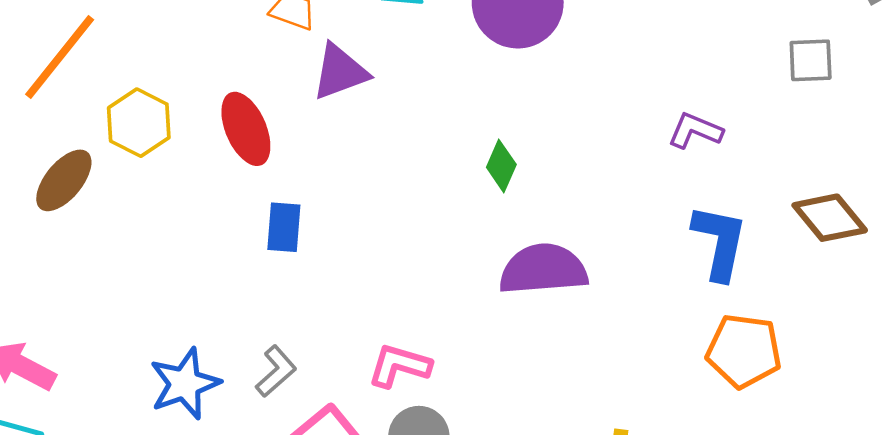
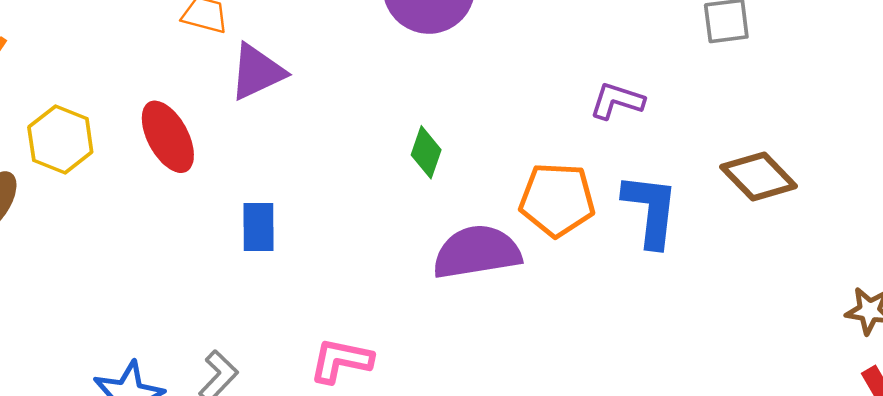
blue rectangle: (284, 227) -> (258, 227), moved
orange pentagon: (744, 351) -> (557, 200), moved

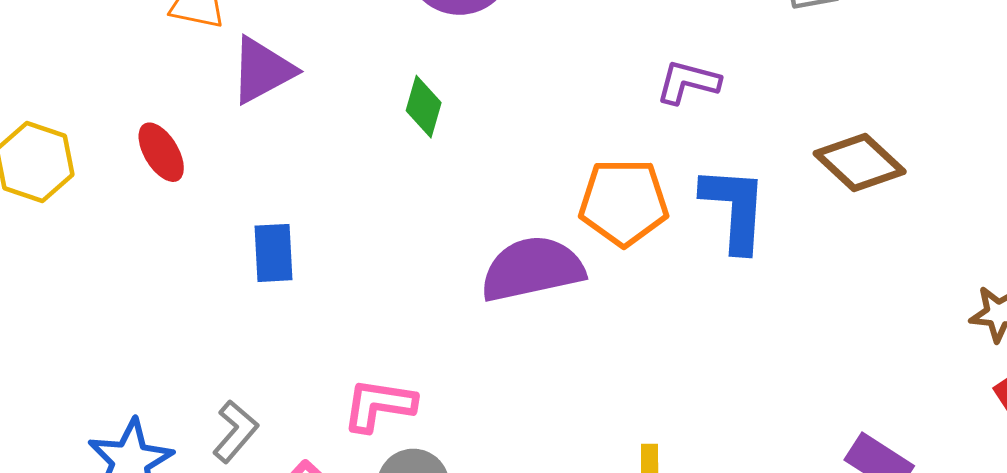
red ellipse: (168, 137) -> (161, 152), size x0.7
green diamond: (426, 152) -> (424, 107), moved

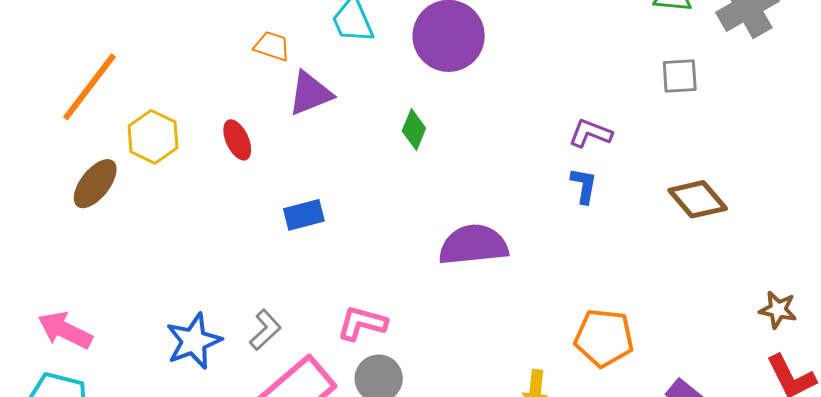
orange pentagon: (624, 202) -> (604, 338), moved
blue L-shape: (734, 209) -> (584, 186), moved, size x0.6
blue rectangle: (274, 253) -> (304, 215), turned 72

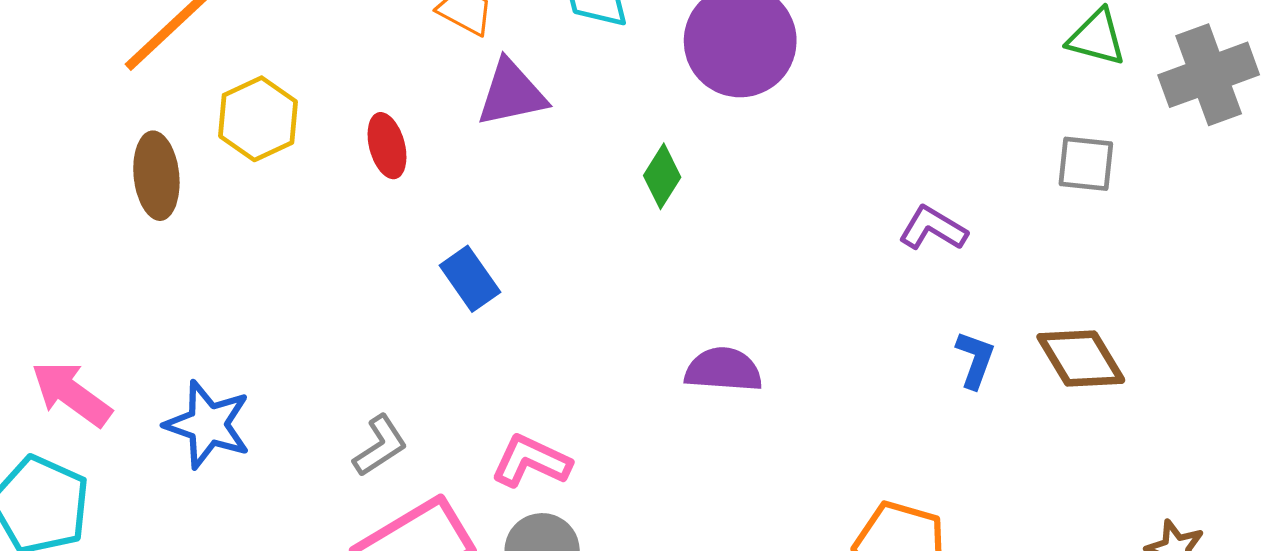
brown ellipse: (95, 184) -> (156, 176), turned -54
blue L-shape: (584, 186) -> (975, 360), moved
blue rectangle: (304, 215) -> (470, 279), turned 60
purple semicircle: (473, 245) -> (723, 370), size x0.7
blue star: (194, 341) -> (208, 425), moved, turned 30

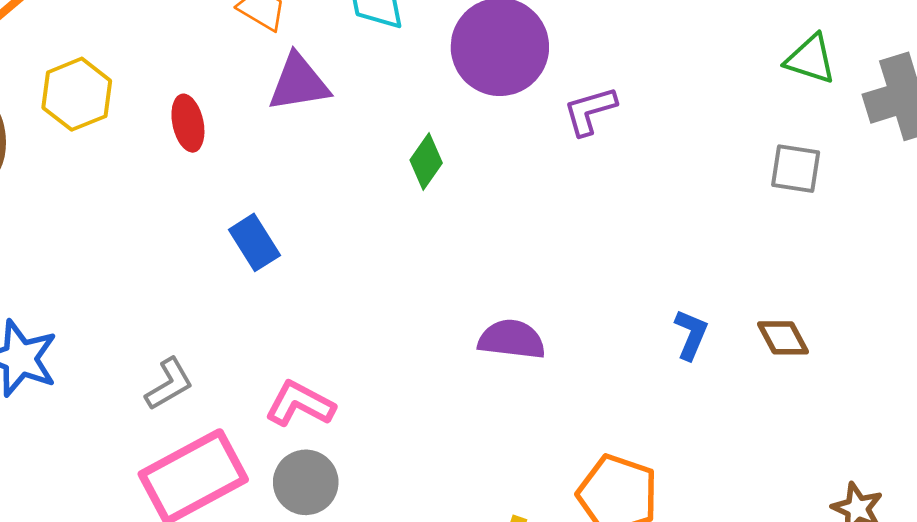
purple L-shape: (933, 228) -> (590, 111), moved, turned -50
brown diamond: (1081, 358) -> (783, 338), size x0.7
purple semicircle: (723, 370) -> (512, 339), moved

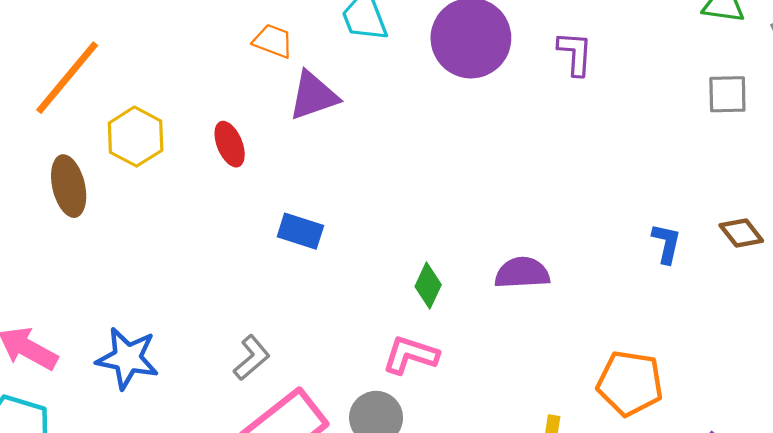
purple L-shape: (590, 111) -> (575, 53), moved, turned 120
green diamond: (426, 161) -> (428, 286), moved
blue rectangle: (254, 242) -> (300, 231), turned -30
pink L-shape: (300, 404) -> (411, 355), moved

